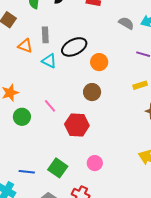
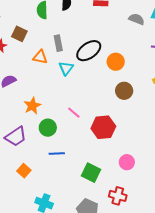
cyan triangle: (49, 61) -> (66, 68), turned 49
brown circle: (92, 92) -> (124, 91), moved
blue line: (27, 172) -> (57, 154), moved

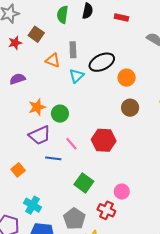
pink line: (74, 113) -> (71, 144), moved
green circle: (48, 128) -> (60, 114), moved
purple trapezoid: (16, 137) -> (40, 135), moved
pink circle: (127, 162) -> (122, 192), moved

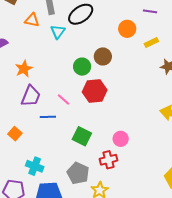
orange circle: (127, 78) -> (127, 29), moved
brown circle: (130, 108) -> (103, 56), moved
green circle: (60, 114) -> (82, 67), moved
purple trapezoid: (40, 135) -> (31, 96), turned -35
red cross: (106, 210) -> (108, 160), turned -30

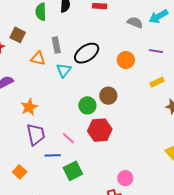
orange circle: (127, 29) -> (126, 60), moved
purple trapezoid: (31, 96) -> (36, 134), turned -35
green square: (82, 136) -> (73, 171), moved, turned 36

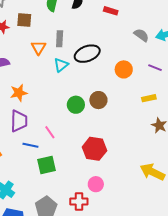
brown square: (18, 35) -> (24, 20), turned -35
orange triangle: (38, 59) -> (39, 48), turned 35
red hexagon: (100, 130) -> (94, 149), moved

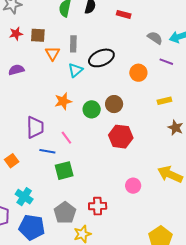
brown square: (24, 20) -> (38, 35), moved
purple line: (155, 68) -> (166, 62), moved
orange star: (19, 93) -> (63, 101), moved
red hexagon: (94, 149) -> (121, 137), moved
pink circle: (96, 184) -> (133, 186), moved

